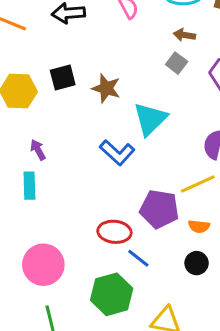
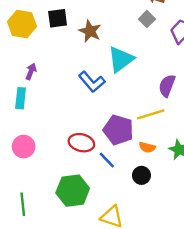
purple arrow: (38, 150) -> (31, 71), turned 42
blue line: (138, 258) -> (107, 160), moved
pink circle: (43, 265) -> (24, 147), moved, size x0.7

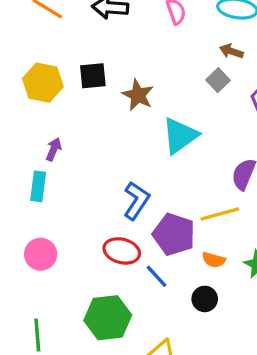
blue L-shape: (92, 82) -> (136, 201), moved, turned -108

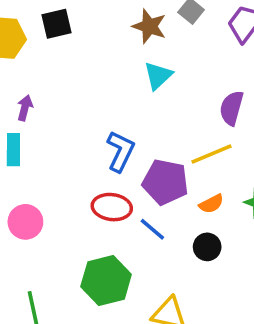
brown star: (138, 95) -> (149, 26), moved
cyan triangle: (180, 136) -> (158, 76), size x0.7
orange semicircle: (214, 260) -> (211, 204), turned -35

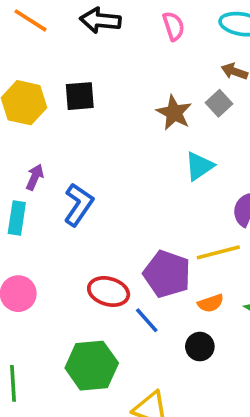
cyan triangle: (158, 76) -> (199, 166), moved
blue L-shape: (120, 151) -> (79, 205), moved

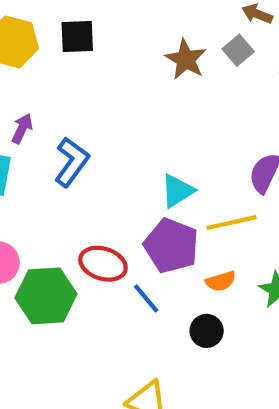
cyan triangle: (199, 166) -> (177, 191), moved
green hexagon: (92, 366) -> (46, 296), moved

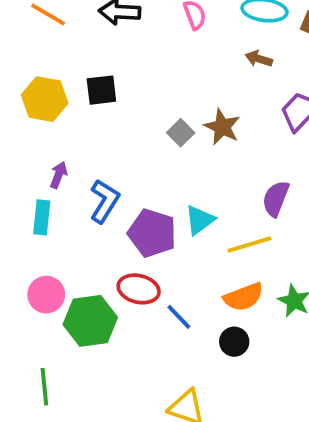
gray square: (238, 50) -> (181, 133), moved
brown star: (186, 59) -> (222, 127), moved
purple pentagon: (171, 246) -> (152, 233), moved
orange semicircle: (221, 281) -> (244, 297), size x1.5

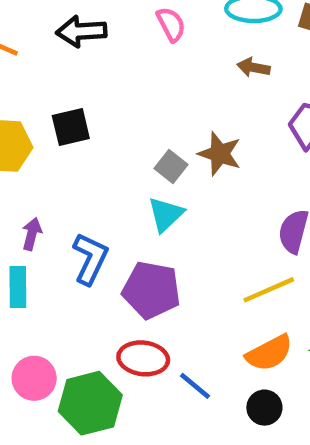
cyan triangle: (200, 220) -> (166, 214), moved

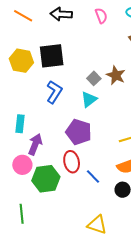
black square: (71, 127) -> (52, 56), size x1.5
purple arrow: (32, 234) -> (35, 144), moved, size x1.5
blue L-shape: (90, 259) -> (54, 92), moved
red ellipse: (143, 358) -> (72, 162), turned 65

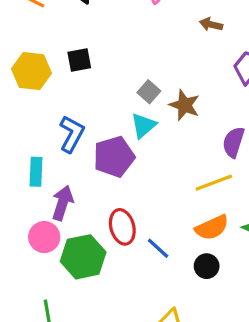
black square: (52, 56) -> (79, 60), size x0.6
brown star: (116, 75) -> (184, 105), moved
blue L-shape: (54, 92) -> (72, 134), moved
purple pentagon: (79, 132) -> (114, 157), moved, turned -30

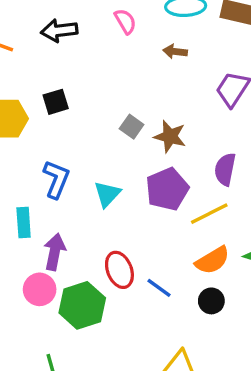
brown arrow: (211, 24) -> (175, 52), moved
cyan triangle: (143, 126) -> (107, 194), moved
purple pentagon: (114, 157) -> (167, 189), moved

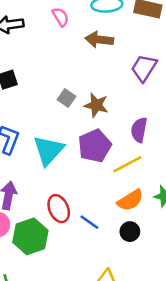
brown arrow: (175, 52) -> (99, 40), size x1.5
cyan triangle: (107, 194) -> (48, 150), size x1.5

